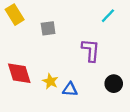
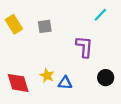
yellow rectangle: (15, 15) -> (14, 24), moved
red diamond: (19, 73) -> (18, 83), moved

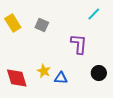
gray square: (45, 26) -> (42, 25), turned 32

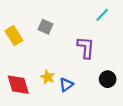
yellow rectangle: (13, 23) -> (14, 36), moved
blue triangle: (61, 78) -> (66, 85), turned -40

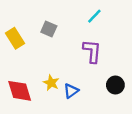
cyan line: (102, 15) -> (94, 16), moved

